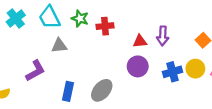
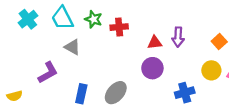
gray triangle: (59, 46) -> (72, 47), turned 35
blue cross: (173, 72) -> (185, 93), moved

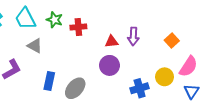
yellow circle: (211, 70) -> (165, 77), moved
blue rectangle: (81, 94) -> (49, 81), moved

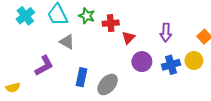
red triangle: (112, 42) -> (128, 38), moved, turned -40
yellow circle: (165, 77) -> (194, 61), moved
blue cross: (140, 88) -> (171, 65), moved

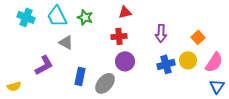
cyan cross: (25, 16) -> (26, 17), turned -30
red cross: (111, 23) -> (119, 36), moved
red triangle: (128, 38) -> (125, 12), moved, turned 32
purple circle: (142, 62) -> (125, 61), moved

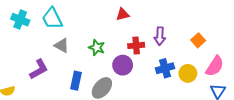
green star: (85, 17) -> (97, 48), moved
red cross: (119, 36) -> (136, 45), moved
yellow circle: (188, 60) -> (188, 73), moved

